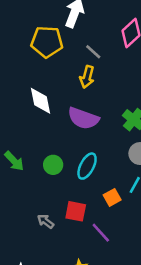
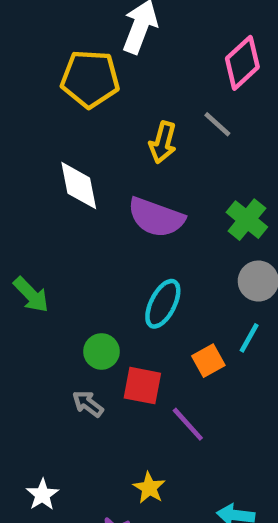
gray line: (93, 52) -> (217, 124), moved
green circle: (53, 165) -> (101, 351), moved

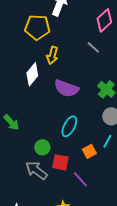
yellow arrow: (163, 142) -> (52, 55), moved
white diamond: (79, 186) -> (32, 74), turned 50
gray arrow: (88, 404) -> (36, 170), size x1.6

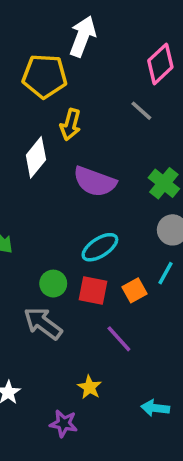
cyan ellipse: (69, 126) -> (100, 247), turned 30
red square: (60, 162) -> (93, 290), moved

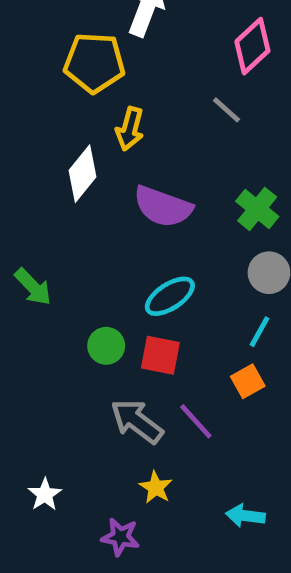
orange square: (134, 290) -> (248, 381), moved
gray arrow: (43, 323) -> (137, 421), moved

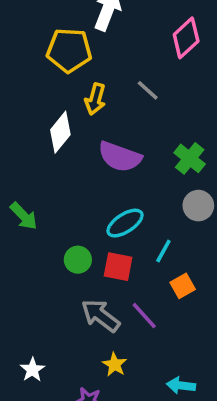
gray line: (227, 110) -> (148, 90), moved
cyan line: (260, 332) -> (163, 251), moved

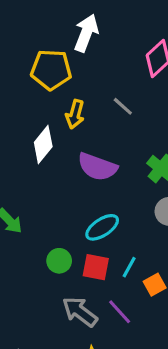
cyan line: (163, 251) -> (129, 267), moved

